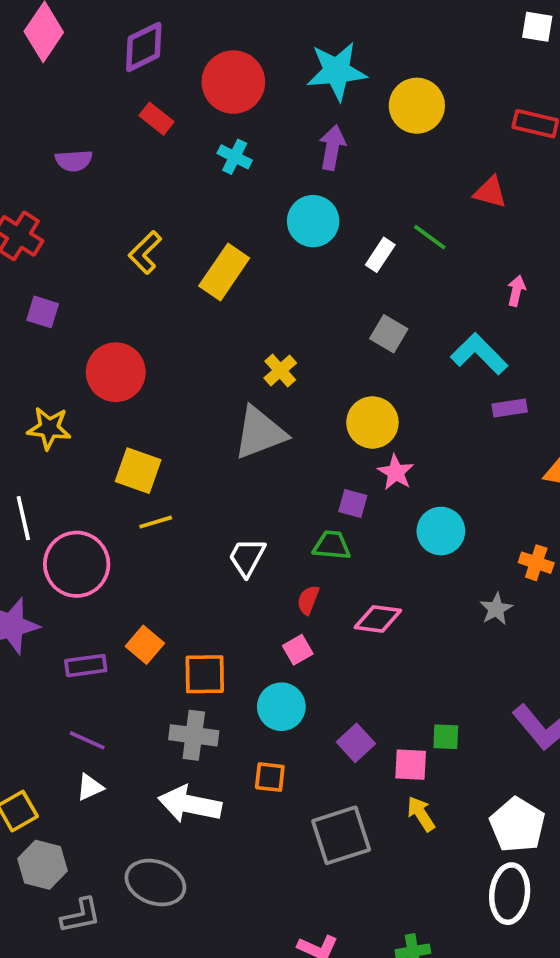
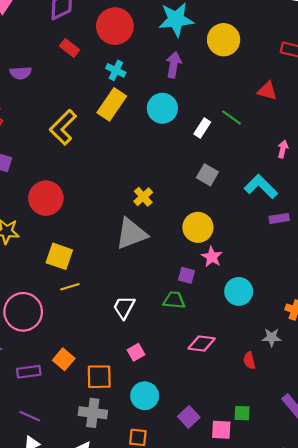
yellow L-shape: (145, 252) -> (63, 127), size x1.4
yellow rectangle: (224, 272) -> (112, 104), moved
red semicircle: (308, 600) -> (249, 361), moved, turned -35
gray star: (496, 609) -> (272, 337), turned 30
pink square: (298, 650) -> (136, 352), moved

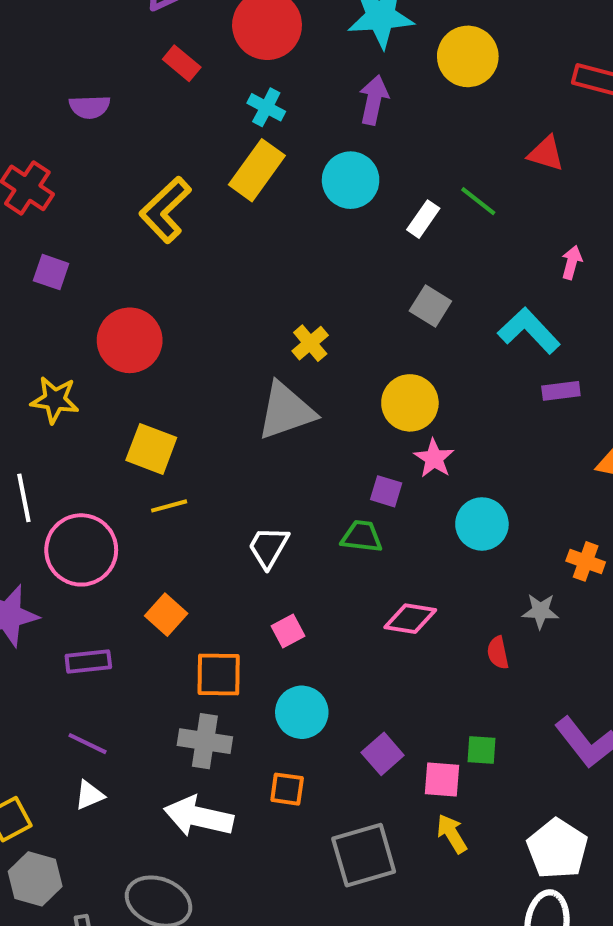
orange square: (64, 359) -> (166, 615), moved

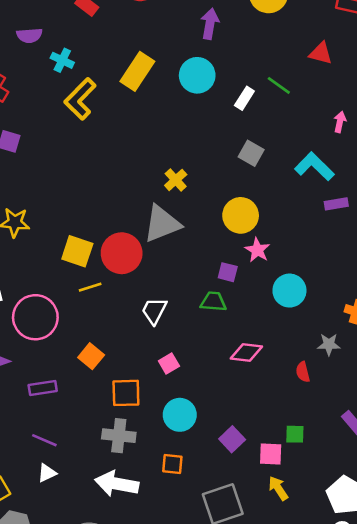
cyan cross: (266, 107) -> (62, 60), moved
red circle: (130, 340) -> (122, 253), moved

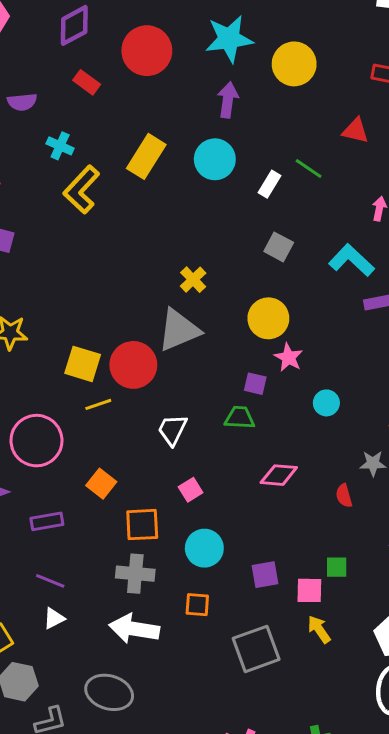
purple semicircle: (29, 35) -> (22, 102), moved
cyan circle: (289, 291) -> (326, 403), size x0.7
purple square: (232, 439) -> (265, 575), turned 35

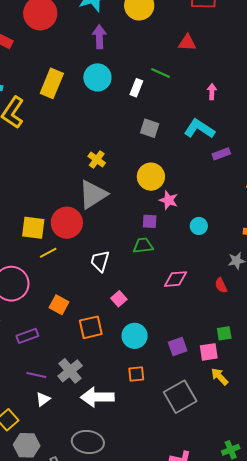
gray cross: (135, 574) -> (70, 371), moved, turned -35

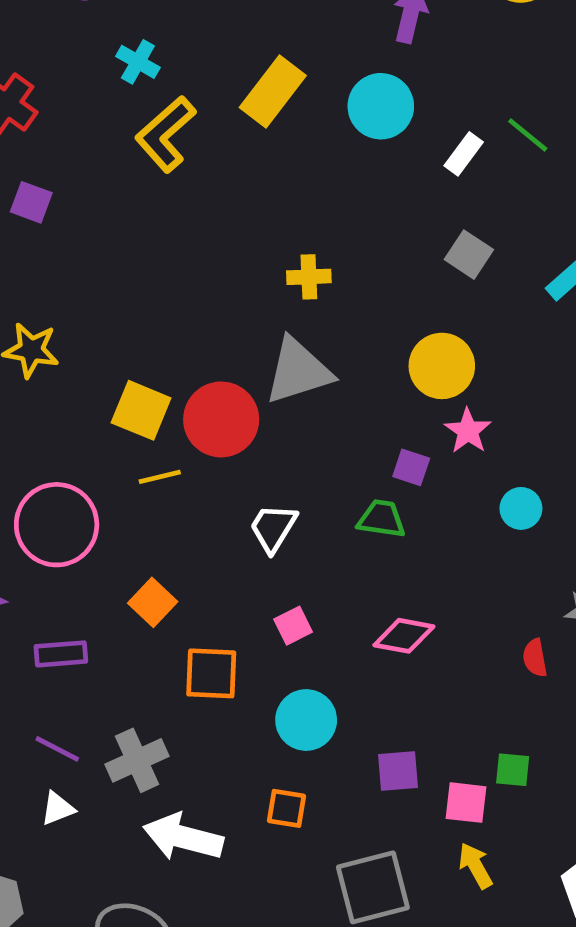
yellow cross: (97, 159) -> (309, 277), moved, turned 36
pink diamond: (175, 279) -> (404, 636), moved

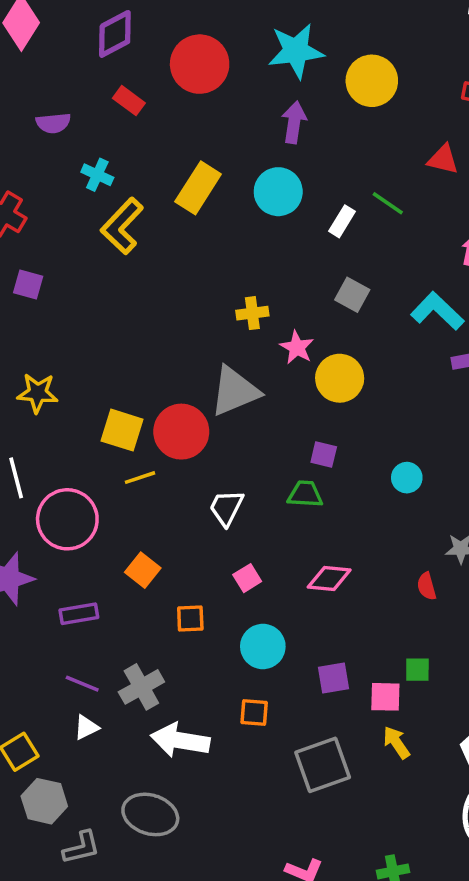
yellow cross: (309, 277) -> (252, 313), moved
pink star: (468, 431) -> (297, 347), moved
orange square: (211, 673) -> (190, 618), size x0.7

